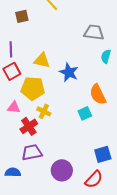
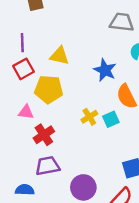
blue star: (69, 72) -> (105, 70), moved
yellow cross: (44, 111) -> (89, 117), moved, turned 32

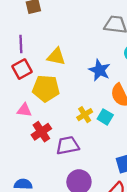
cyan square: (111, 119) -> (105, 117), turned -35
purple trapezoid: (47, 166) -> (68, 145), moved

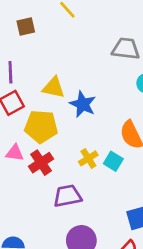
blue star: (100, 70) -> (83, 104), moved
red cross: (41, 132) -> (41, 163), moved

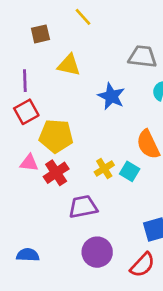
yellow triangle: (54, 88) -> (69, 65), moved
blue star: (83, 104) -> (111, 96), moved

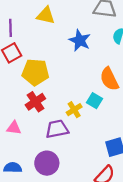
pink triangle: (29, 163) -> (14, 128), moved
yellow cross: (104, 169) -> (74, 110), moved
purple circle: (97, 252) -> (47, 163), moved

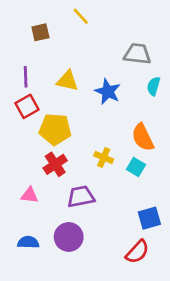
yellow triangle: (46, 15) -> (67, 81), moved
cyan square: (95, 101) -> (136, 167), moved
yellow cross: (74, 110) -> (104, 158), moved, turned -35

